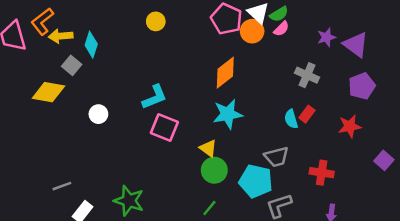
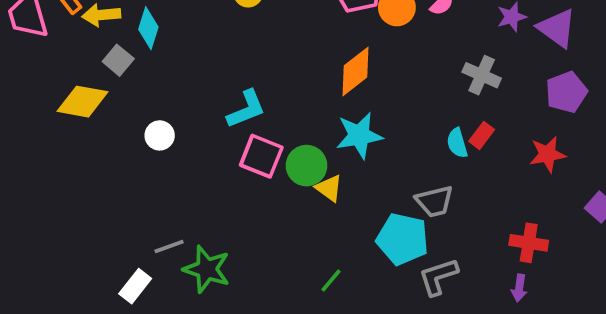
green circle: (214, 170) -> (307, 166), moved
red cross: (322, 173) -> (529, 243), moved
gray line: (62, 186) -> (169, 247), moved

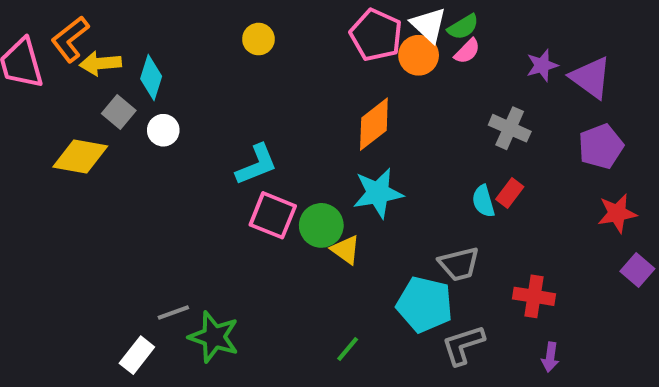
white circle: (160, 135) -> (163, 130), moved
red star: (548, 154) -> (617, 213), moved
red cross: (529, 243) -> (534, 296), moved

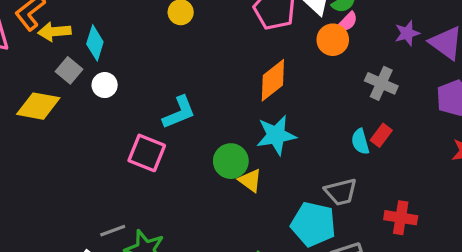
orange circle: (419, 55) -> (333, 40), moved
pink square: (273, 215) -> (147, 153), moved

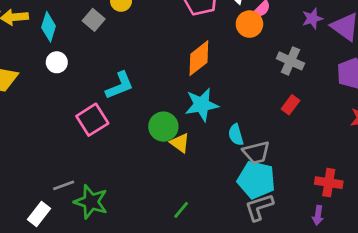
gray square: (69, 70) -> (94, 20), moved
cyan semicircle: (360, 142) -> (236, 135), moved
pink square: (147, 153) -> (92, 120), turned 36
red cross: (401, 218) -> (329, 183), moved
cyan pentagon: (313, 224) -> (256, 180), moved

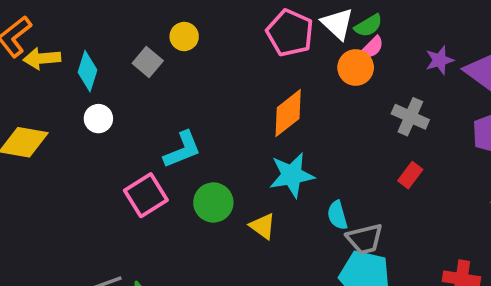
green circle: (163, 127) -> (213, 202), moved

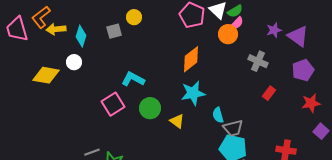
gray square: (148, 62) -> (114, 31), turned 35
white circle: (98, 119) -> (74, 62), moved
cyan L-shape: (182, 150) -> (133, 79), turned -130
red rectangle: (410, 175) -> (269, 93), moved

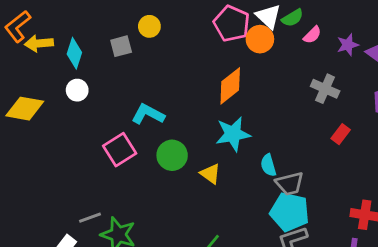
pink semicircle: (237, 23) -> (312, 35), moved
orange circle: (228, 34) -> (260, 39), moved
white circle: (74, 62) -> (77, 90), moved

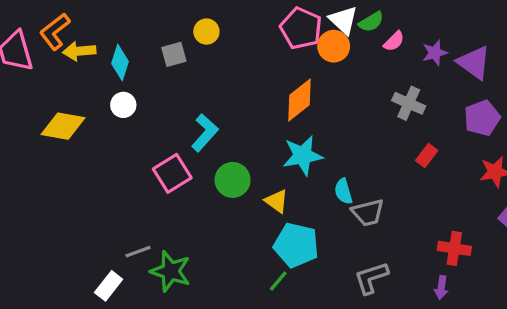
cyan L-shape: (148, 114) -> (205, 133), turned 104
cyan pentagon: (290, 212) -> (296, 245), moved

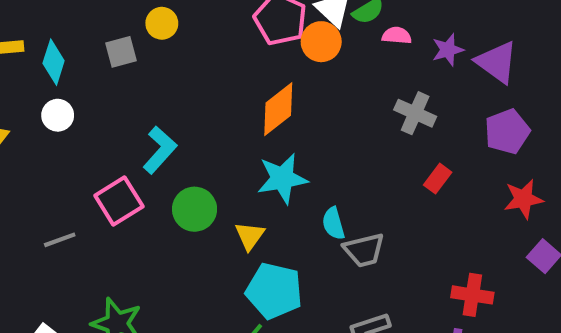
pink semicircle: (394, 41) -> (397, 36), turned -130
yellow triangle: (277, 201) -> (250, 236), turned 30
gray line: (138, 252) -> (60, 240), moved

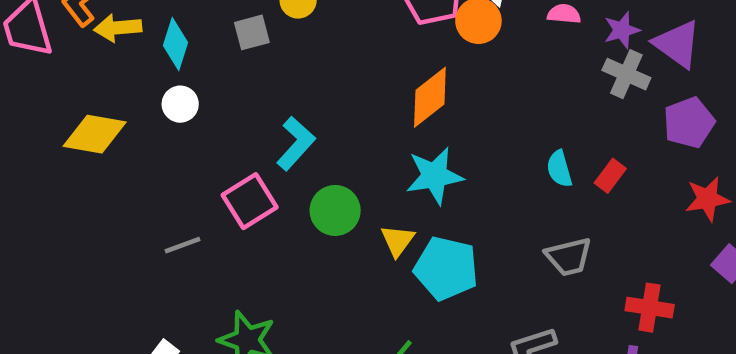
gray cross: (415, 113) -> (626, 74), moved
cyan semicircle: (333, 223) -> (559, 169), moved
gray trapezoid: (364, 250) -> (569, 257), moved
cyan pentagon: (274, 291) -> (446, 268), moved

